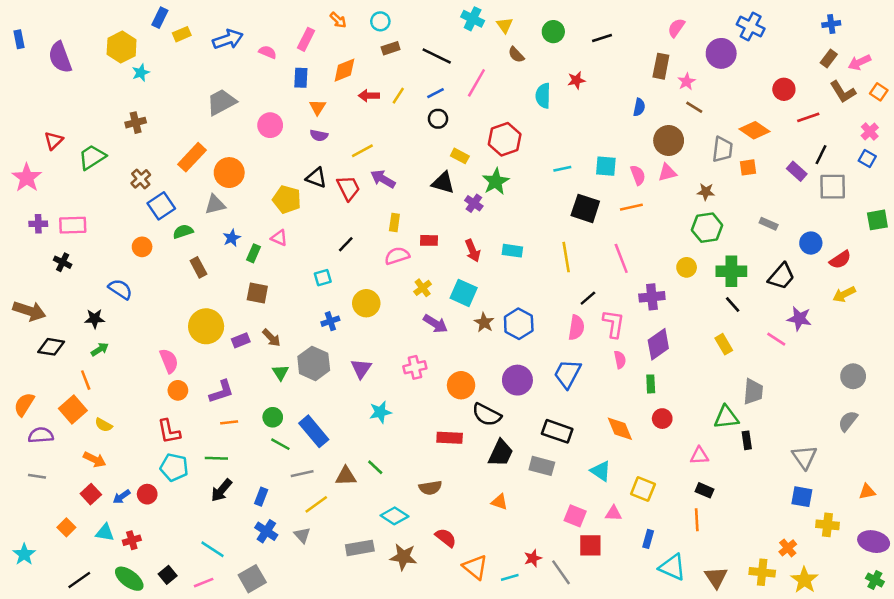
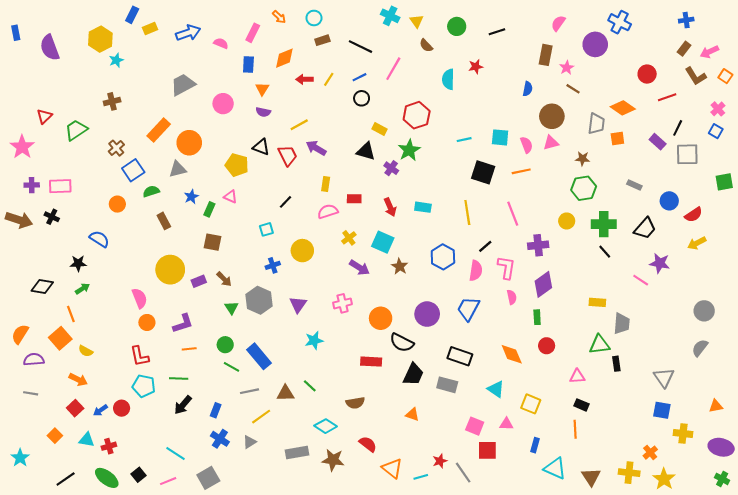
brown arrow: (29, 311) -> (19, 220), moved
blue hexagon: (519, 324) -> (443, 257), moved
yellow rectangle: (724, 344) -> (597, 302), moved, turned -56
gray triangle: (302, 535) -> (249, 442), turned 40

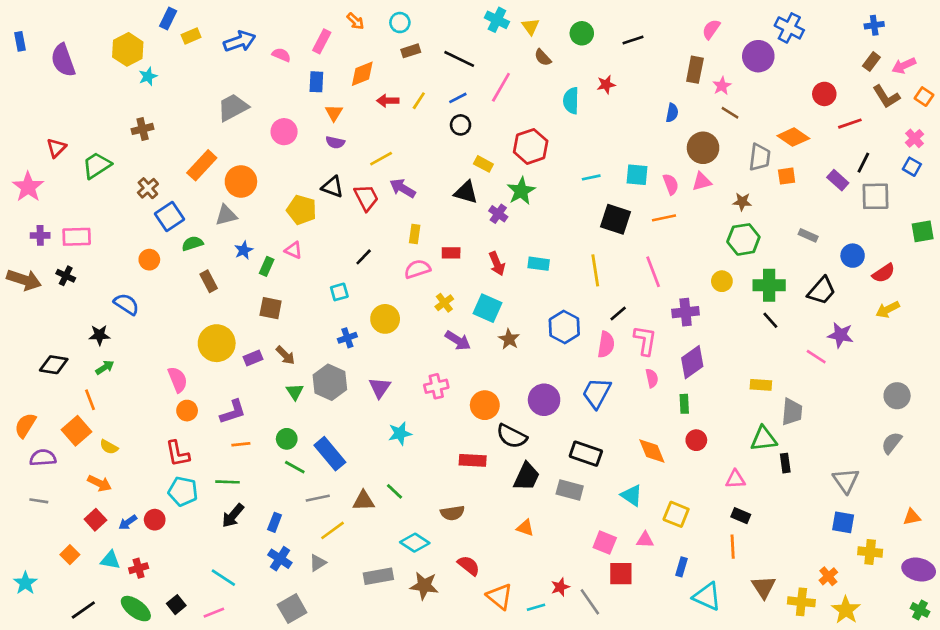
brown triangle: (591, 477) -> (764, 587), moved
gray square: (208, 478) -> (292, 609), moved

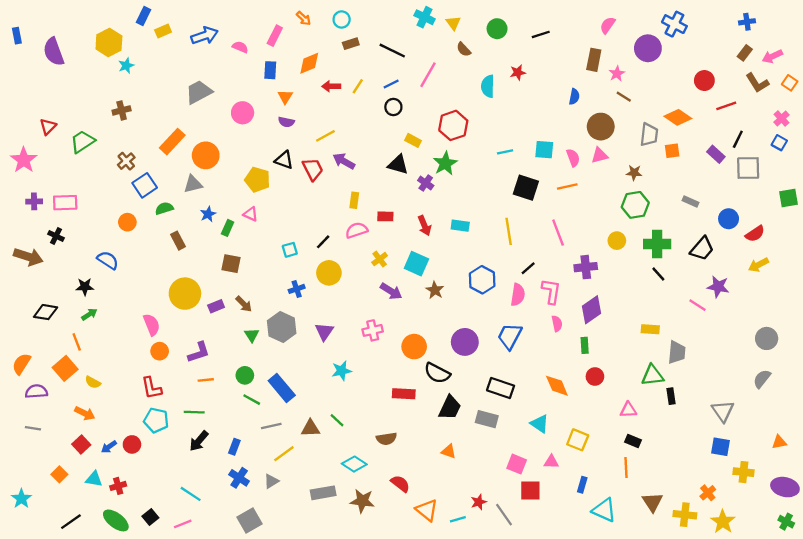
black line: (364, 257) -> (323, 242), moved
brown arrow: (24, 280) -> (28, 257), moved

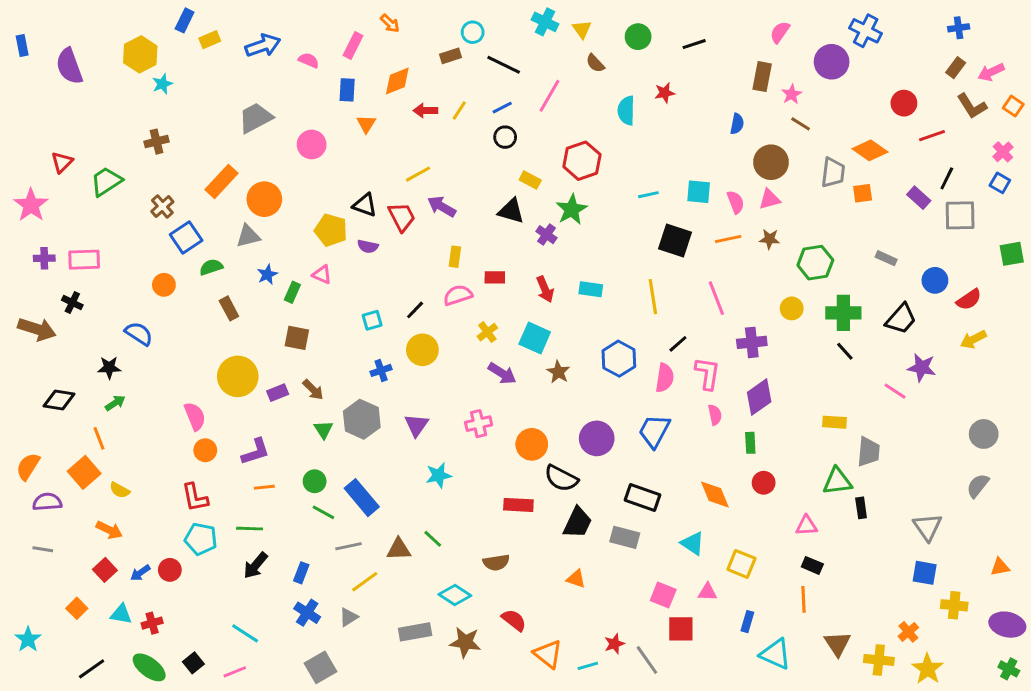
cyan circle: (342, 19) -> (473, 32), moved
purple semicircle: (286, 122) -> (368, 246), moved
brown star: (634, 173) -> (770, 239), moved

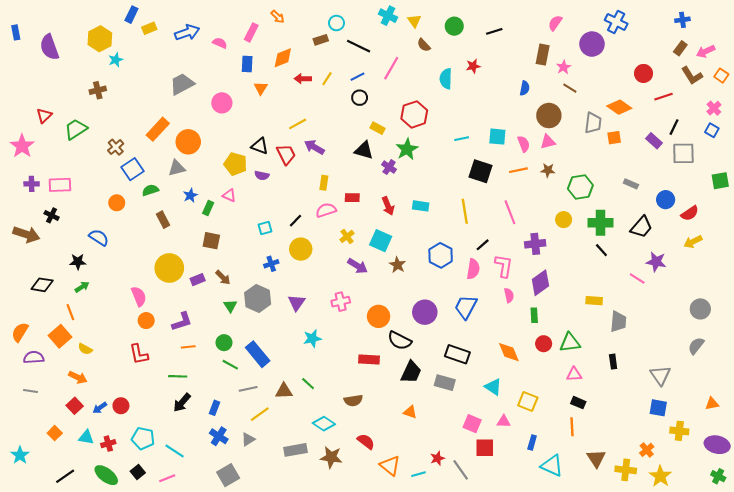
brown cross: (157, 142) -> (98, 90), moved
green triangle: (837, 481) -> (570, 343), moved
cyan pentagon: (201, 539) -> (143, 438), moved

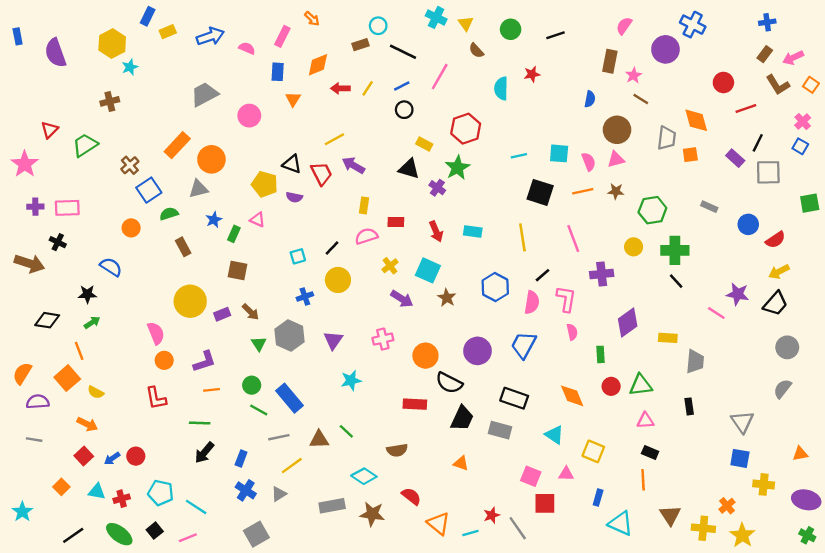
orange diamond: (619, 107) -> (696, 120), turned 40
black trapezoid: (641, 227) -> (775, 304), moved
purple diamond: (540, 283) -> (628, 323), moved

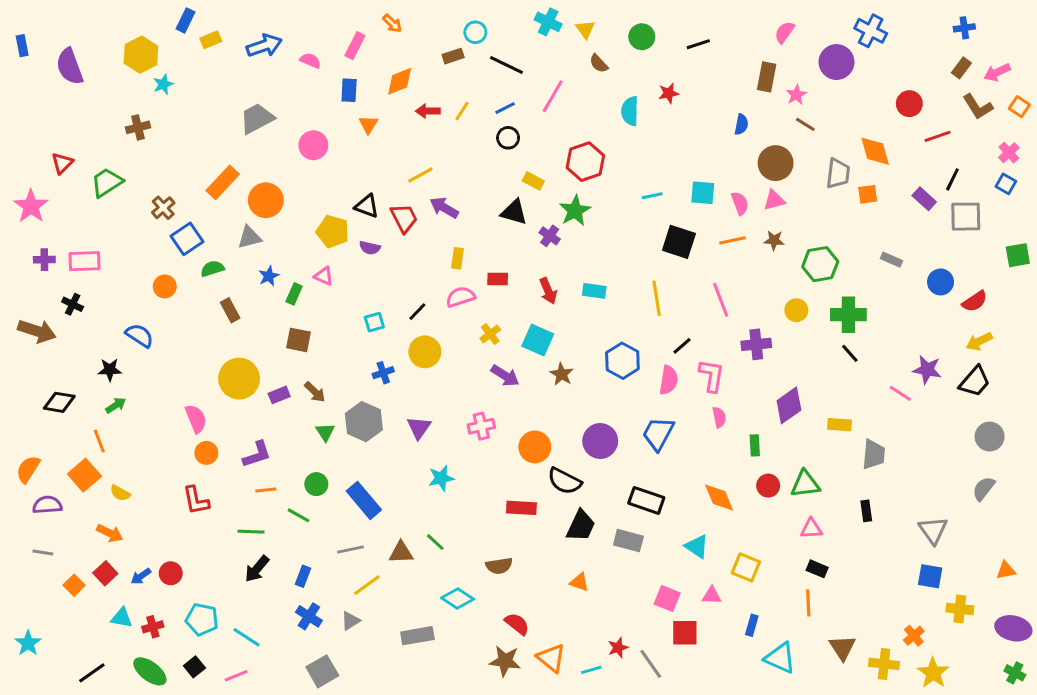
green line: (259, 410) -> (298, 515), moved
orange square: (61, 487) -> (74, 585), moved
brown star: (372, 514) -> (505, 661), moved

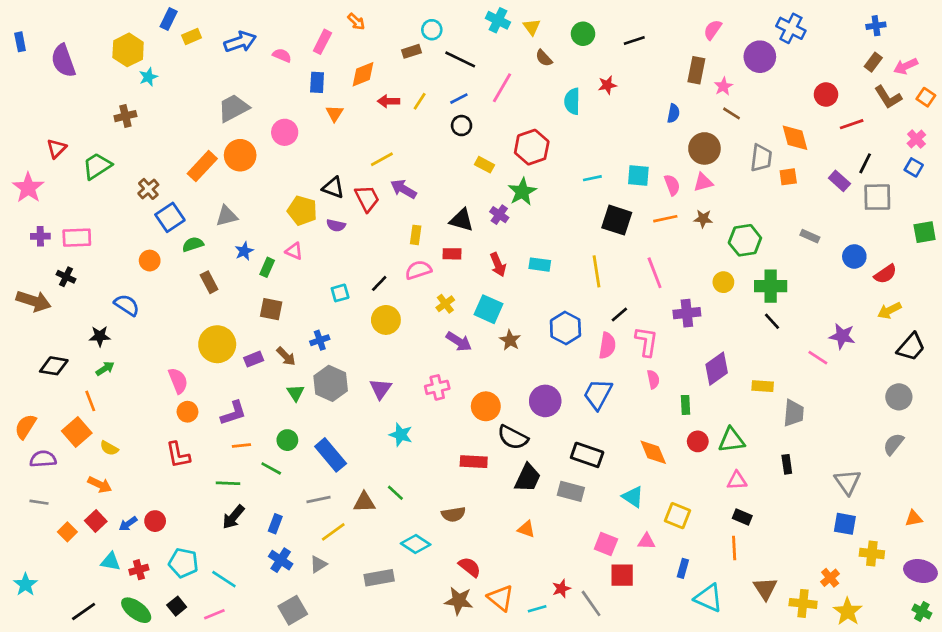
orange circle: (266, 200) -> (240, 155), moved
black triangle: (514, 212) -> (462, 220), moved
blue cross: (383, 373) -> (320, 340), moved
black trapezoid: (975, 382) -> (911, 347), moved
cyan star: (441, 478) -> (401, 435), turned 30

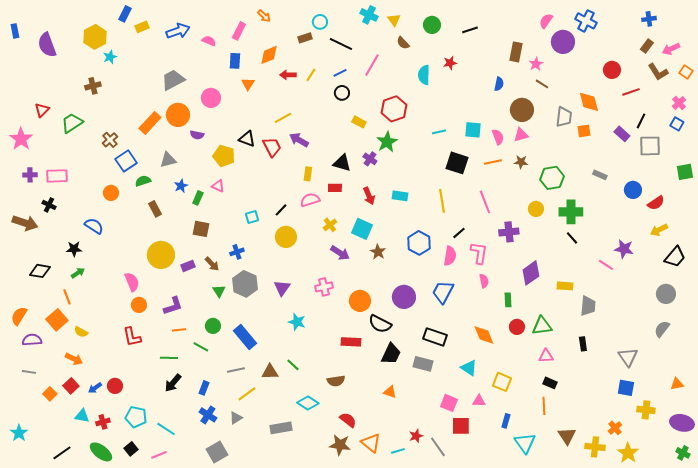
pink semicircle: (713, 30) -> (546, 21), moved
purple semicircle: (336, 225) -> (197, 135), moved
cyan triangle: (709, 598) -> (525, 443), turned 30

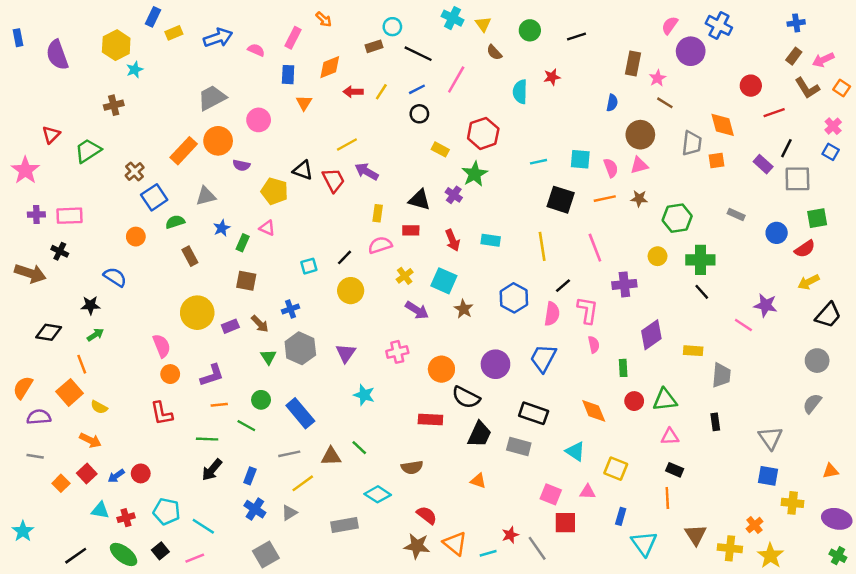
green square: (685, 172) -> (817, 218), moved

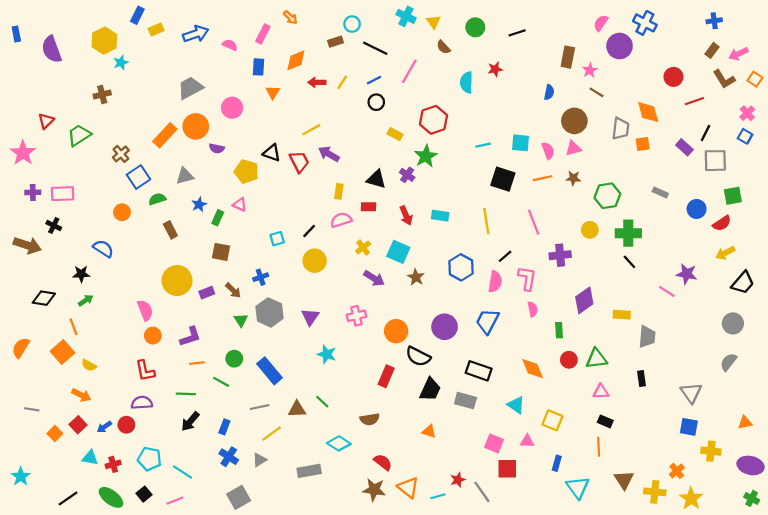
purple semicircle: (39, 417) -> (142, 403), moved
red rectangle: (430, 419) -> (386, 376), turned -70

